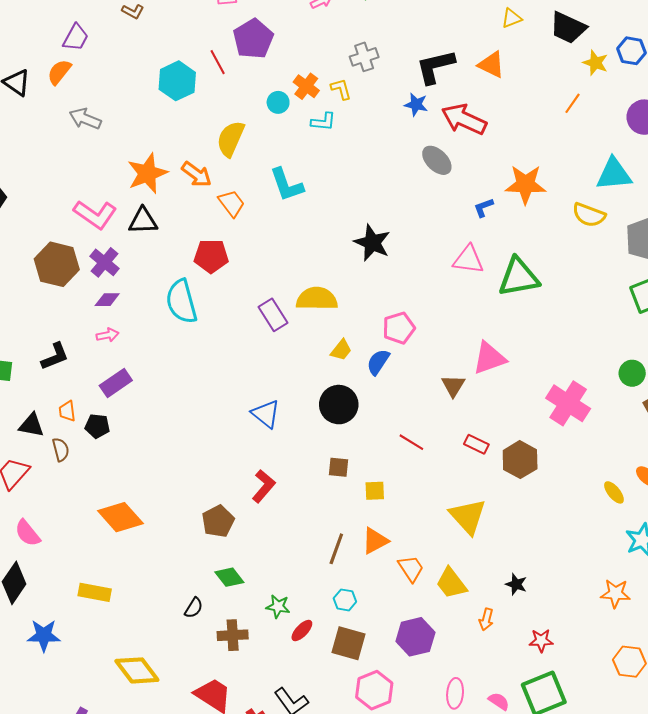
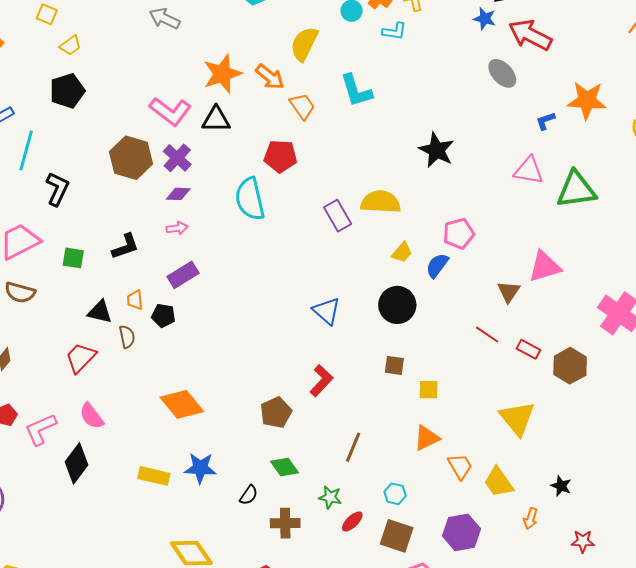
red line: (411, 442) -> (487, 335), moved
brown line: (336, 549) -> (353, 447), moved
blue star: (44, 635) -> (200, 468), moved

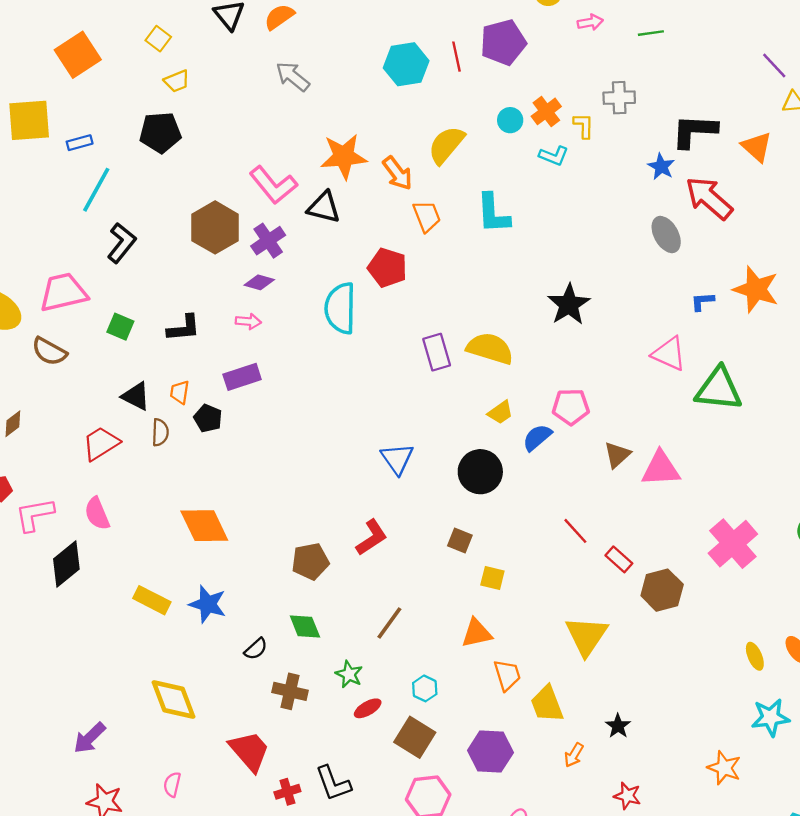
brown triangle: (509, 292) -> (617, 455), moved

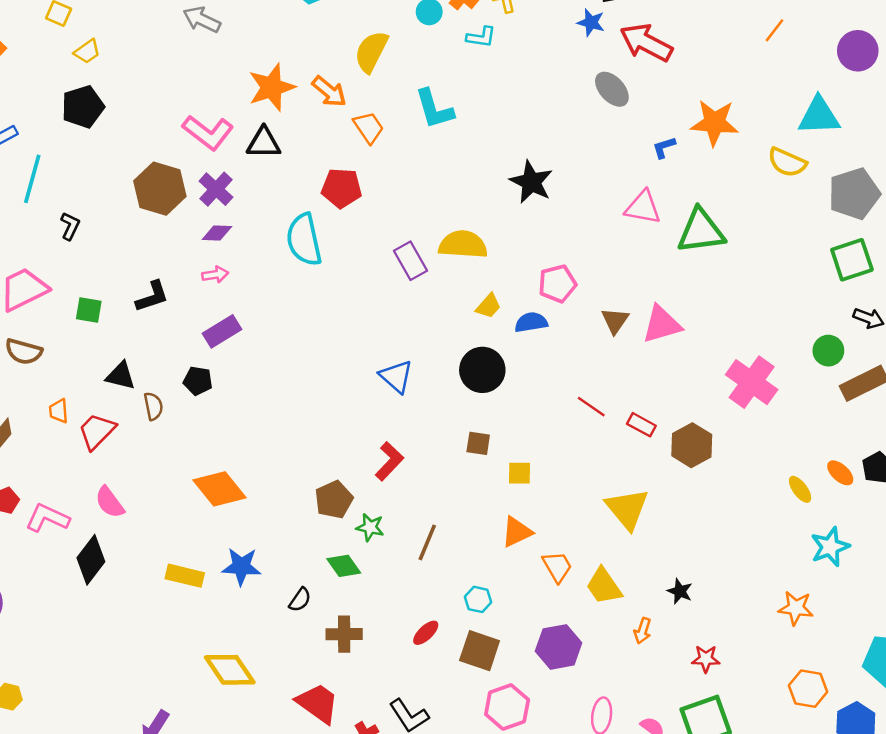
black L-shape: (122, 243) -> (70, 226), size x0.7
orange trapezoid: (180, 392) -> (59, 411), moved
blue semicircle: (537, 437) -> (531, 322), turned 44
pink L-shape: (35, 515) -> (47, 518), turned 48
green star: (349, 674) -> (370, 527), moved

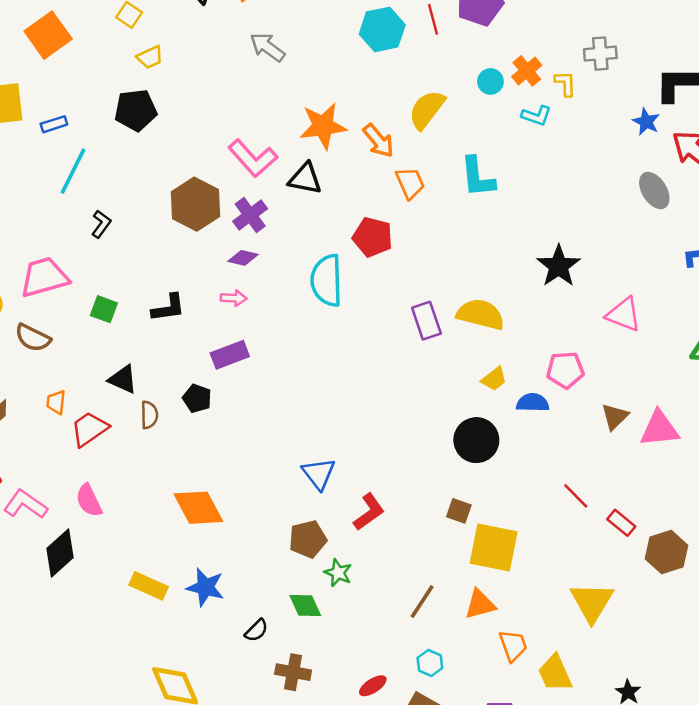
pink triangle: (643, 208) -> (624, 314), moved
blue triangle: (396, 377) -> (319, 474), moved
yellow square: (520, 473) -> (494, 548), size x2.0
brown line: (427, 542) -> (422, 601), moved

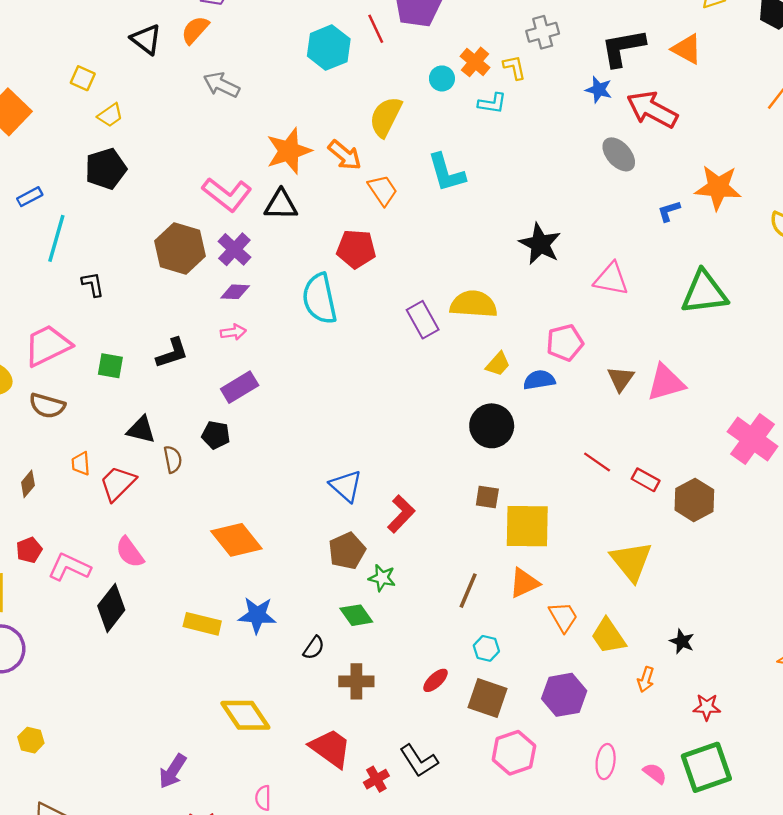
black L-shape: (101, 224) -> (93, 284), turned -36

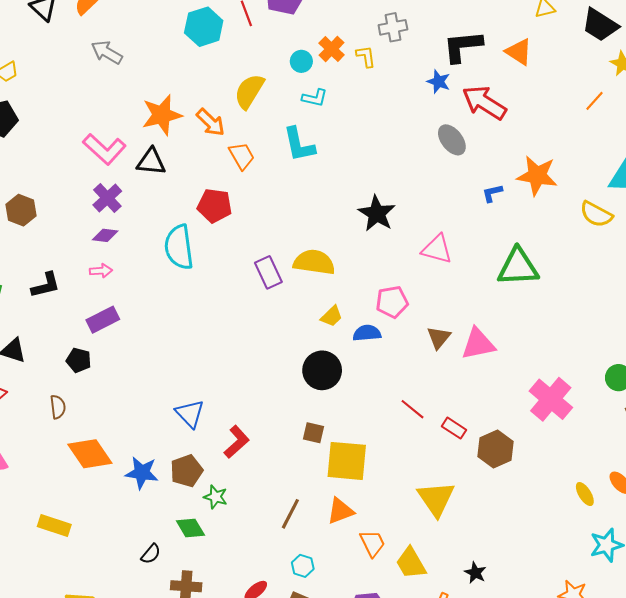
cyan L-shape: (492, 103) -> (315, 98), moved
brown hexagon: (180, 248) -> (21, 210), moved, size x0.7
brown semicircle: (173, 459) -> (58, 407), moved
blue star: (257, 615) -> (142, 473), moved

